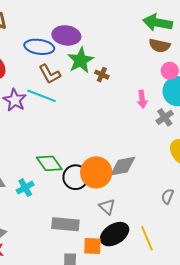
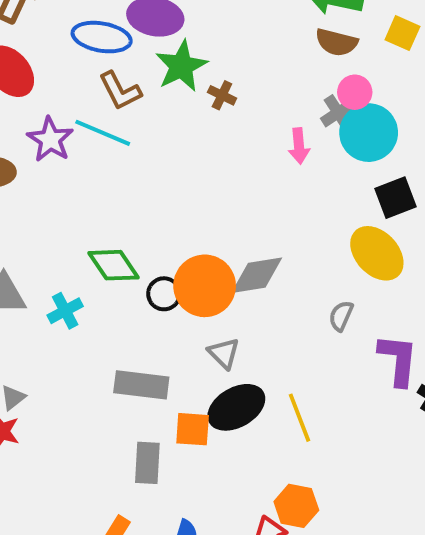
gray cross: (165, 117) -> (338, 113), moved
black circle: (76, 177) -> (164, 294), size x0.7
gray semicircle: (167, 196) -> (341, 316), moved

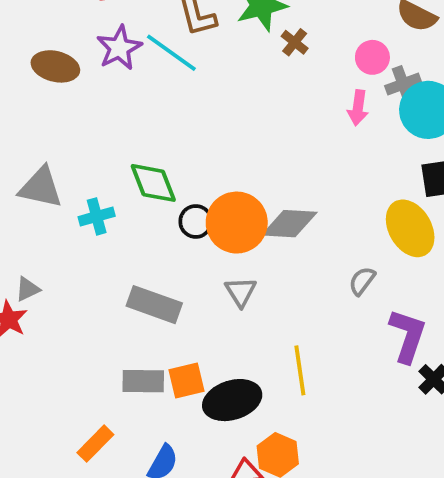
pink circle: (355, 92) -> (372, 57), moved
black ellipse: (236, 407) -> (232, 400), moved
orange square: (193, 429) -> (186, 381), moved, turned -30
gray rectangle: (147, 463) -> (143, 381), turned 75

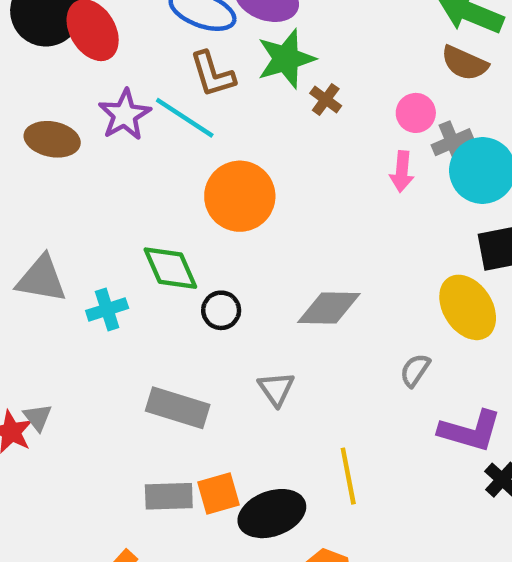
orange circle: (237, 223) -> (240, 196), moved
gray triangle: (28, 289) -> (38, 417), moved, turned -40
purple L-shape: (408, 336) -> (470, 431), turned 90

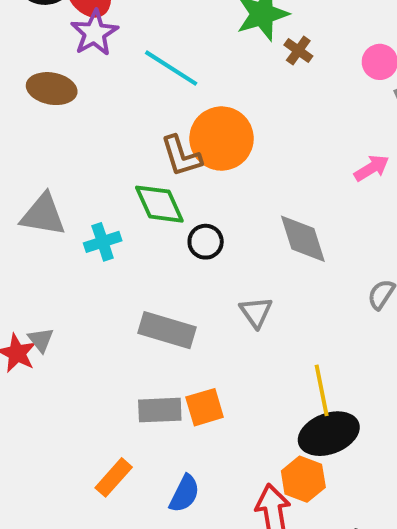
brown L-shape: (212, 74) -> (181, 156), moved
purple star: (125, 115) -> (94, 33), moved
pink arrow: (402, 172) -> (372, 168), moved, turned -126
gray diamond: (329, 308) -> (303, 239), turned 72
black ellipse: (272, 514) -> (329, 434), moved

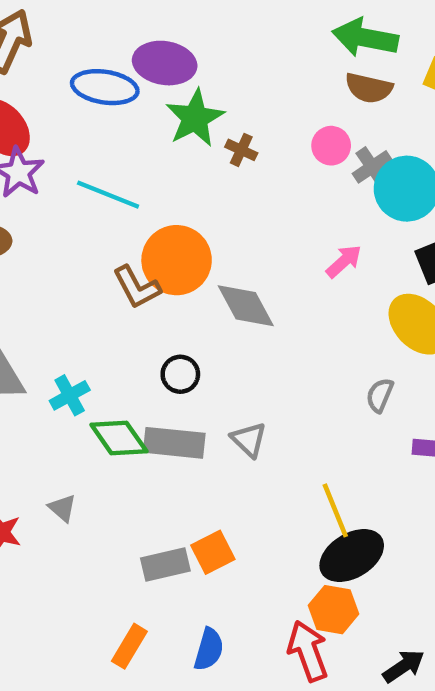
green diamond: (159, 204) -> (119, 438), moved
gray diamond: (303, 239) -> (246, 306), moved
gray rectangle: (167, 330) -> (174, 443), moved
gray triangle: (41, 340) -> (62, 508), moved

